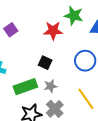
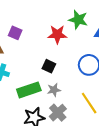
purple square: (11, 30) -> (15, 33), turned -32

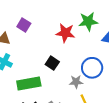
green star: (78, 20) -> (88, 21), turned -30
gray star: (54, 90) -> (76, 82), moved

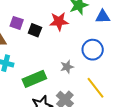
black square: (52, 63) -> (35, 30), moved
gray star: (76, 82) -> (67, 67), moved

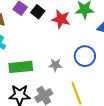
black square: (35, 30) -> (38, 12), moved

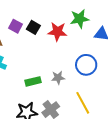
green rectangle: (21, 67) -> (33, 81), moved, size x0.7

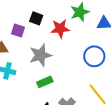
black square: (33, 27) -> (36, 18), moved
gray star: (58, 78) -> (40, 55), moved, size x1.6

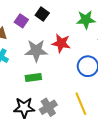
red star: (60, 29) -> (61, 43), moved

